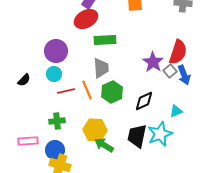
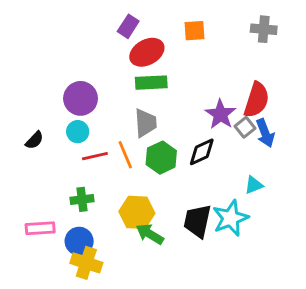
red ellipse: (86, 19) -> (147, 52), moved
black diamond: (144, 101) -> (202, 152), moved

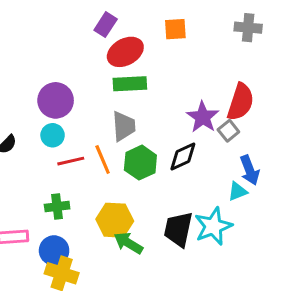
blue arrow: (265, 133) -> (250, 170), moved

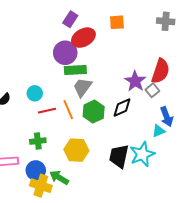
green rectangle: (130, 84) -> (75, 70), moved
purple circle: (56, 100) -> (65, 53), moved
gray trapezoid: (124, 126) -> (82, 87), turned -140
green arrow: (128, 243) -> (59, 178), moved

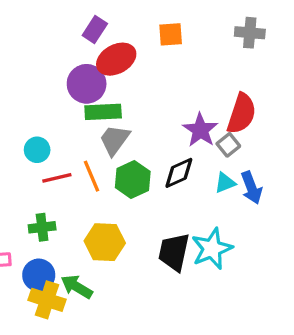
cyan triangle: (159, 131) -> (225, 183), moved

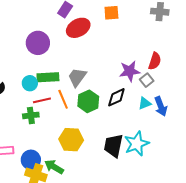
purple circle: (87, 84) -> (38, 43), moved
green rectangle: (103, 112) -> (48, 77), moved
red semicircle: (242, 114) -> (155, 61), size x0.7
purple star: (200, 130) -> (130, 71), turned 30
green cross: (42, 227) -> (31, 115), moved

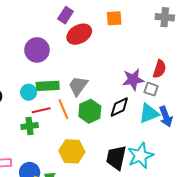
gray square: (147, 80) -> (151, 89), turned -32
cyan triangle: (145, 103) -> (149, 113), size x1.5

